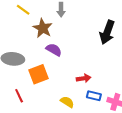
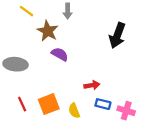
orange square: (39, 74) -> (49, 104), moved
yellow semicircle: (67, 102) -> (74, 111), turned -144

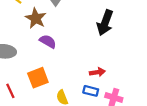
red arrow: (92, 85) -> (97, 72), moved
orange square: (49, 104) -> (38, 78), moved

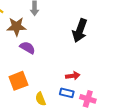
brown star: (36, 18) -> (16, 26), turned -30

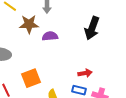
purple semicircle: (27, 48) -> (50, 36), moved, turned -35

